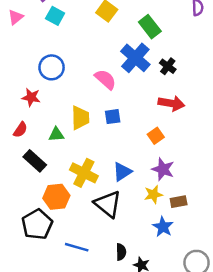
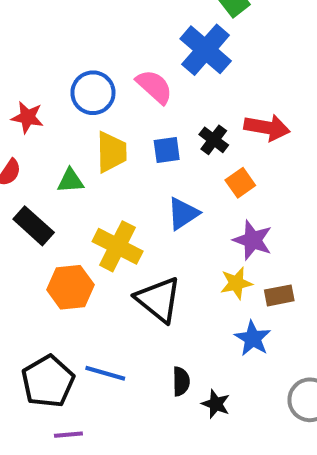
black cross: (168, 66) -> (214, 140), moved
blue circle: (52, 67) -> (93, 93), moved
blue triangle: (122, 172) -> (183, 214), moved
black pentagon: (37, 224) -> (48, 381), moved

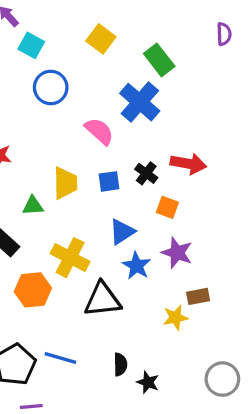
blue circle: (93, 93) -> (51, 87), moved
orange square: (240, 183) -> (167, 207), turned -35
yellow star: (236, 283) -> (175, 317), moved
black triangle: (158, 300) -> (103, 300), turned -45
blue star: (253, 338) -> (137, 266), moved

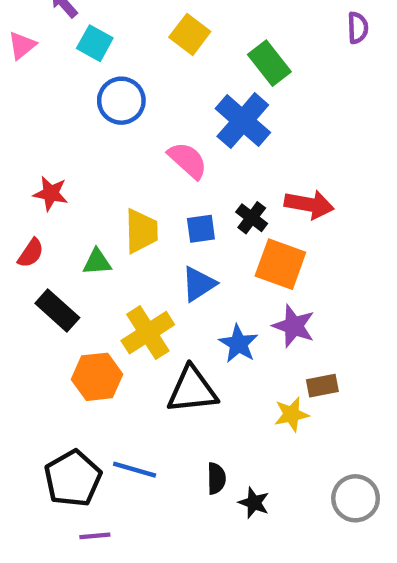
orange square: (167, 207) -> (280, 264), size x1.6
blue triangle: (122, 232) -> (199, 284), moved
yellow cross: (70, 258) -> (148, 333), turned 30

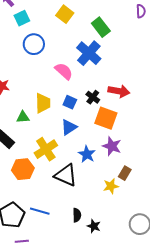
cyan square: (95, 43) -> (22, 18), turned 35
blue square: (201, 229) -> (70, 102), turned 32
brown rectangle: (322, 386) -> (125, 173), turned -48
black triangle: (192, 390) -> (66, 175), turned 30

